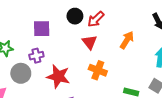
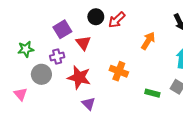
purple square: (42, 29) -> (62, 29), turned -30
red triangle: (90, 42) -> (83, 43), moved

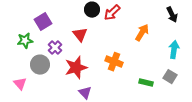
purple square: (62, 29) -> (43, 22), moved
purple cross: (57, 57) -> (55, 48), turned -32
red star: (79, 77) -> (76, 68), turned -30

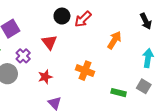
red star: (76, 68) -> (45, 77), size x0.6

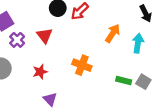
purple cross: (23, 56) -> (17, 40), moved
cyan arrow: (148, 58) -> (138, 43), moved
green rectangle: (119, 93) -> (124, 81), moved

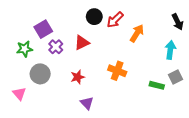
orange arrow: (113, 33) -> (137, 33), moved
red triangle: (45, 36) -> (82, 43), turned 42
gray square: (143, 82) -> (175, 77), moved, turned 32

